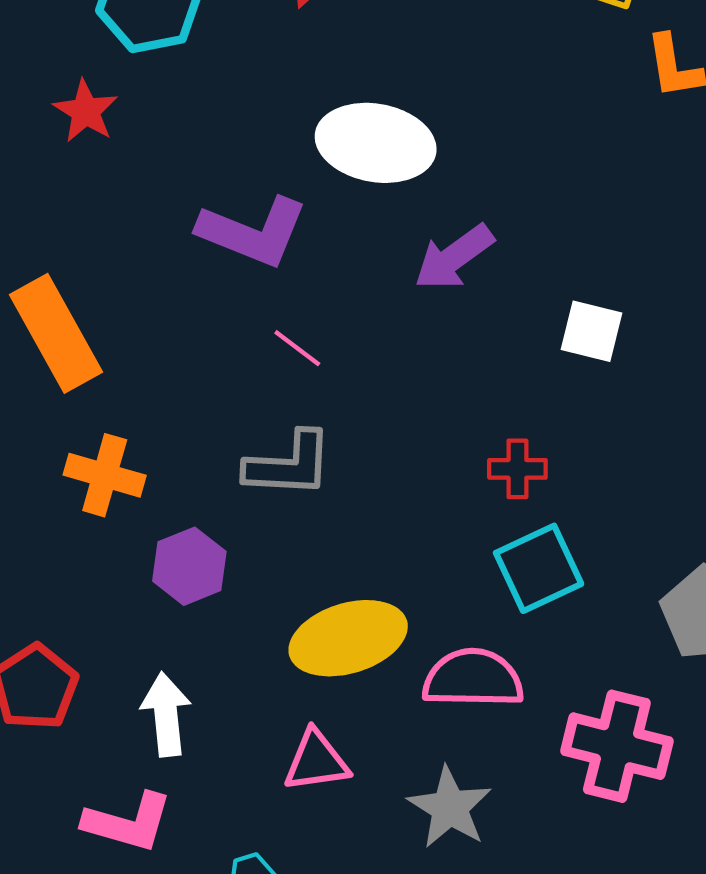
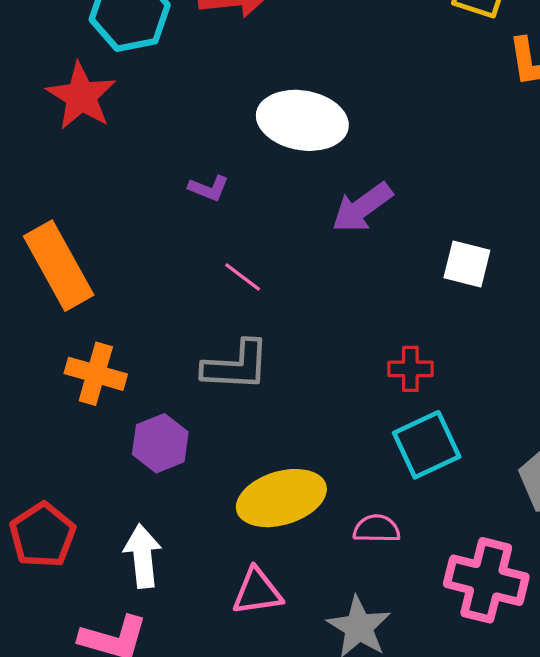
red star: (86, 111) -> (81, 96), size x1.4
purple L-shape: (253, 232) -> (209, 188), size x0.5
pink semicircle: (473, 678) -> (377, 529), size x0.6

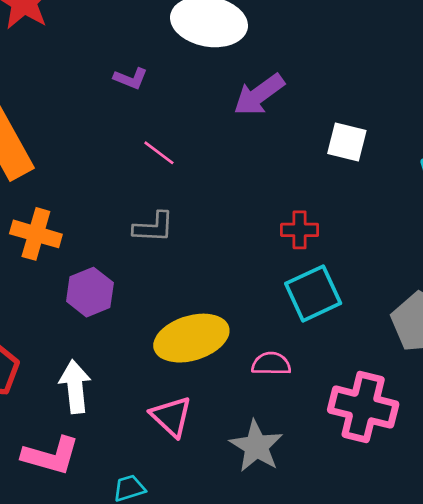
gray L-shape: (236, 366) -> (154, 227), size x0.7
pink triangle: (257, 592) -> (171, 416), turned 51

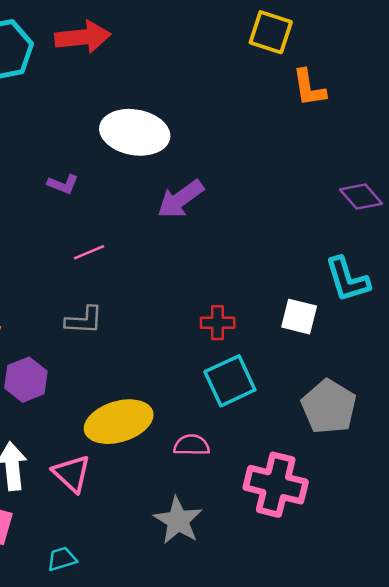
white square: (347, 142) -> (299, 317), moved
pink line: (159, 153) -> (89, 252), turned -60
pink triangle: (171, 416) -> (72, 474), moved

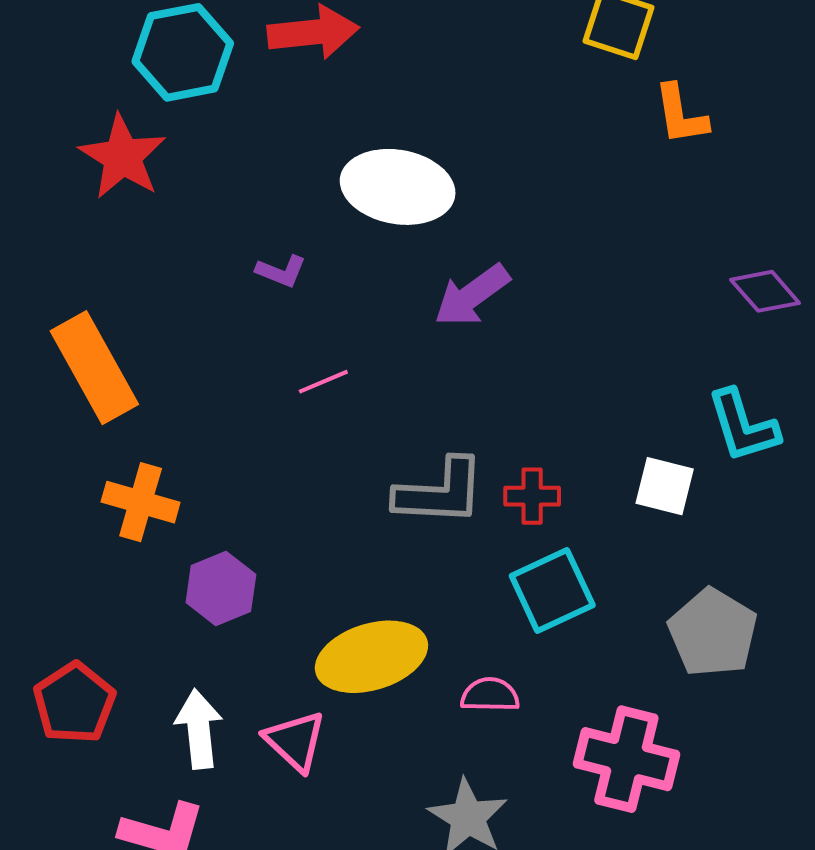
gray L-shape: (84, 320) -> (440, 492), moved, size x1.5

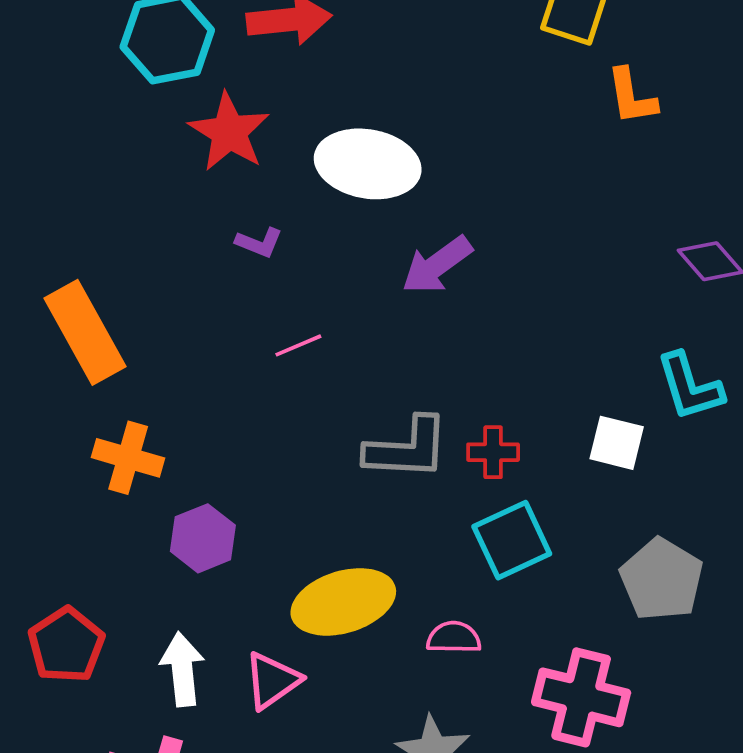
red star: (122, 157) -> (229, 132), moved
pink triangle: (295, 741) -> (272, 681), turned 42

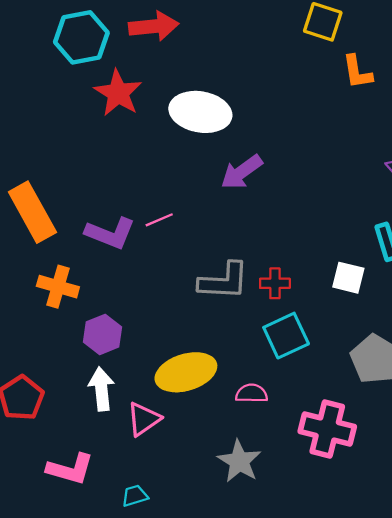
purple L-shape: (259, 243) -> (110, 233), moved, size x1.8
white arrow: (182, 669) -> (101, 389), moved

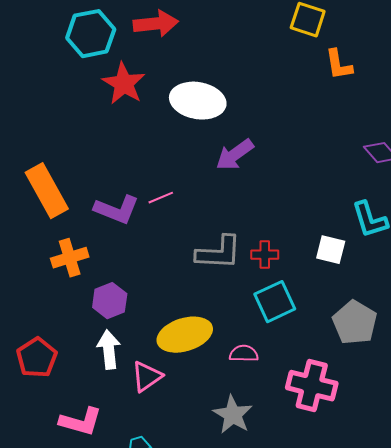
orange cross: (58, 287) -> (70, 258), turned -33

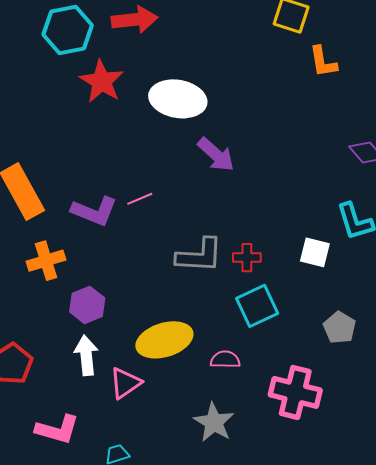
purple arrow: (235, 155) -> (216, 155), turned -102
gray pentagon: (355, 323) -> (340, 328), size x0.7

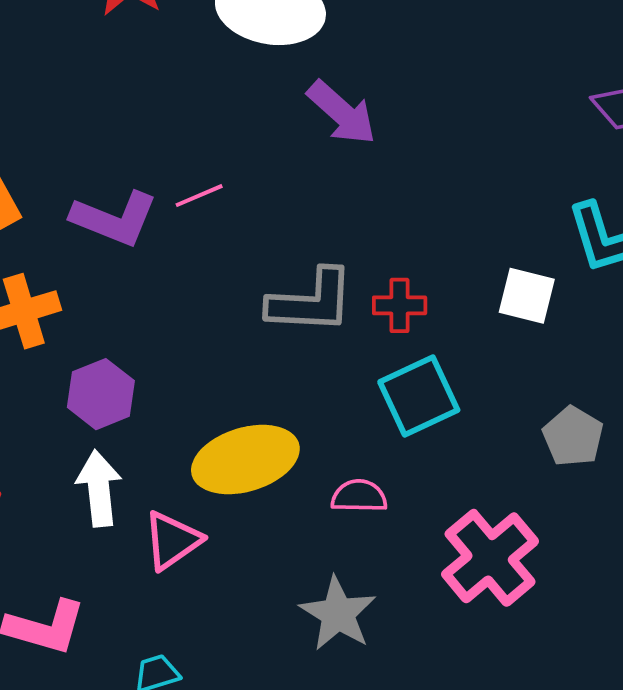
pink cross: (295, 392) -> (490, 558), turned 36

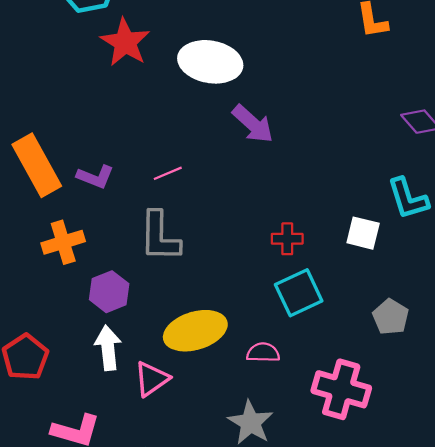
purple L-shape: (114, 219) -> (95, 177), moved, size x0.7
gray L-shape: (311, 302) -> (160, 236), moved, turned 88
pink cross: (490, 558) -> (341, 389), turned -34

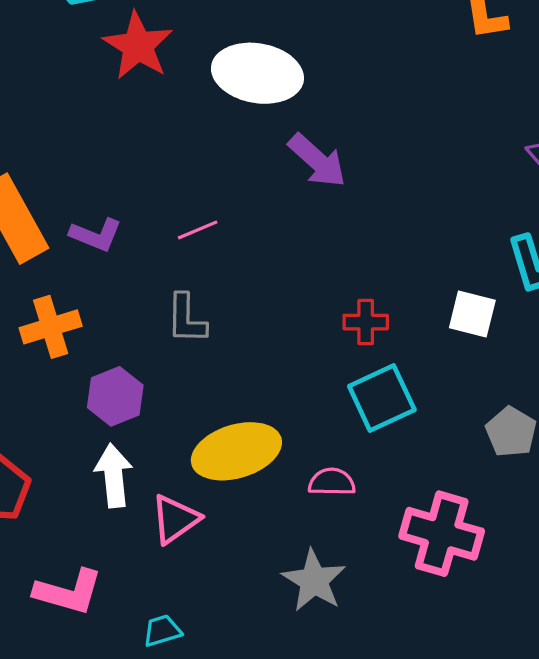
gray L-shape: (160, 236) -> (186, 319), size x0.7

